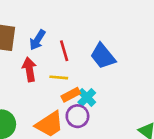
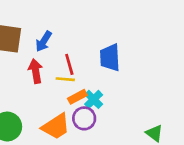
red line: (64, 51) -> (69, 64), moved
blue trapezoid: (103, 56) -> (110, 58), turned 36

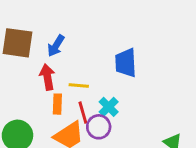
red line: (69, 64) -> (83, 113), moved
orange rectangle: (77, 97) -> (57, 104), moved, turned -60

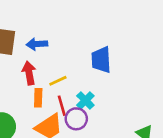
blue arrow: (56, 46) -> (37, 44), turned 54
yellow line: (79, 86) -> (58, 81), turned -30

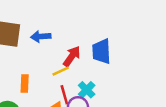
red arrow: (29, 73) -> (72, 56), moved, turned 45
orange rectangle: (38, 98) -> (25, 84), moved

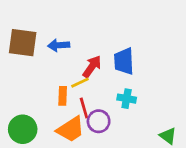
orange rectangle: (25, 84) -> (63, 96), moved
cyan cross: (87, 90) -> (127, 99), moved, turned -35

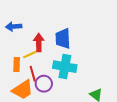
red arrow: (92, 67) -> (39, 43), turned -36
cyan cross: (127, 99) -> (65, 67), size x1.6

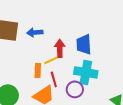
purple circle: (44, 84) -> (75, 89), moved

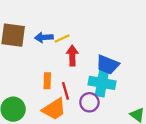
blue trapezoid: (84, 44) -> (108, 65), moved, turned -65
yellow line: (51, 60) -> (62, 39), moved

